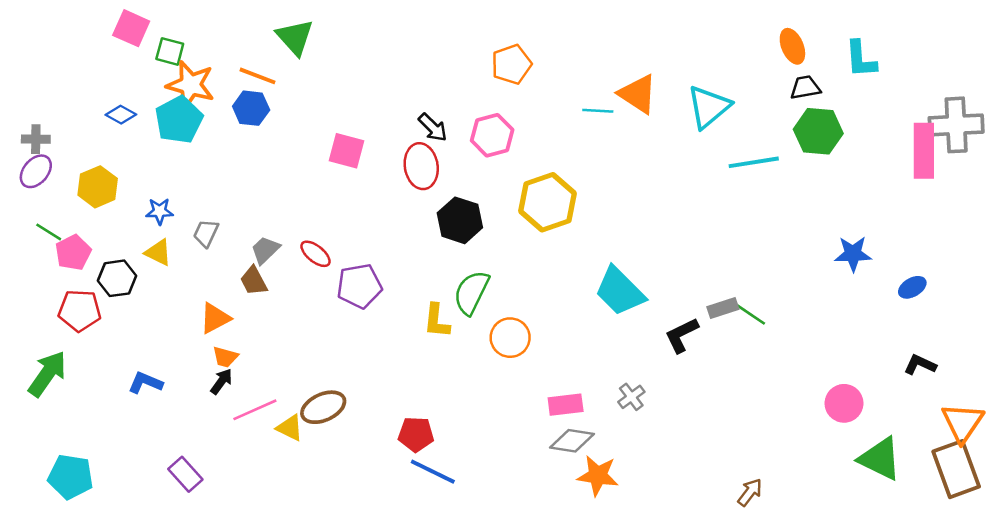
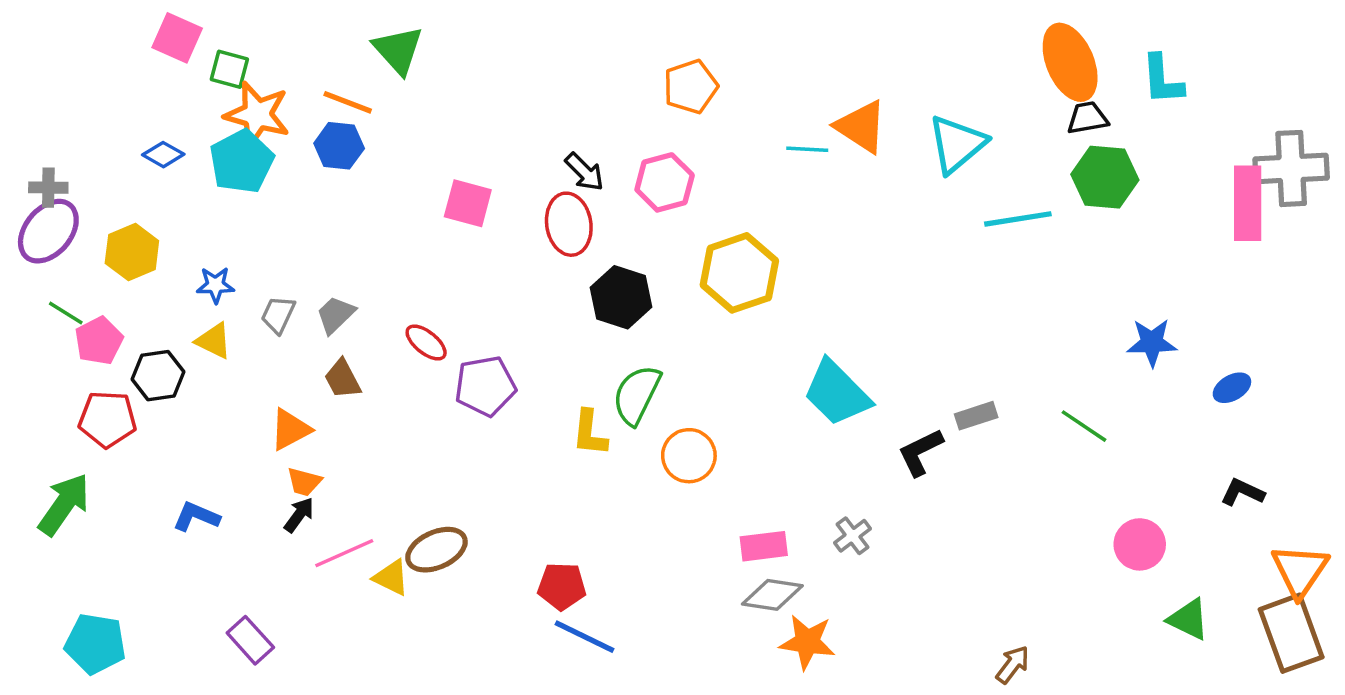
orange ellipse: (792, 46) -> (1070, 62), size x1.6
purple ellipse: (36, 171) -> (48, 231), size x1.4
gray trapezoid: (265, 250) -> (336, 315), moved
green line: (749, 313) -> (1084, 426), moved
green triangle: (880, 459) -> (1188, 619), size x0.7

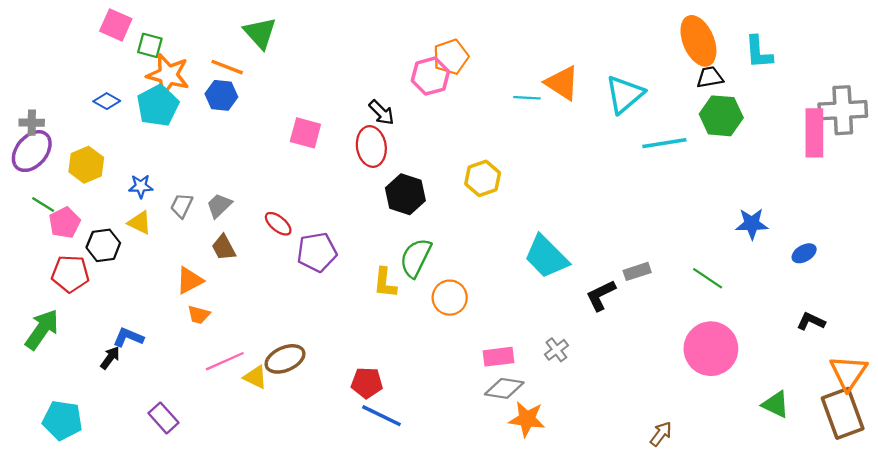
pink hexagon: (665, 182) -> (430, 76), moved
yellow hexagon: (739, 273) -> (483, 178), size x0.7
black arrow: (299, 515) -> (110, 358), moved
pink circle: (1140, 544) -> (711, 349), moved, size x1.6

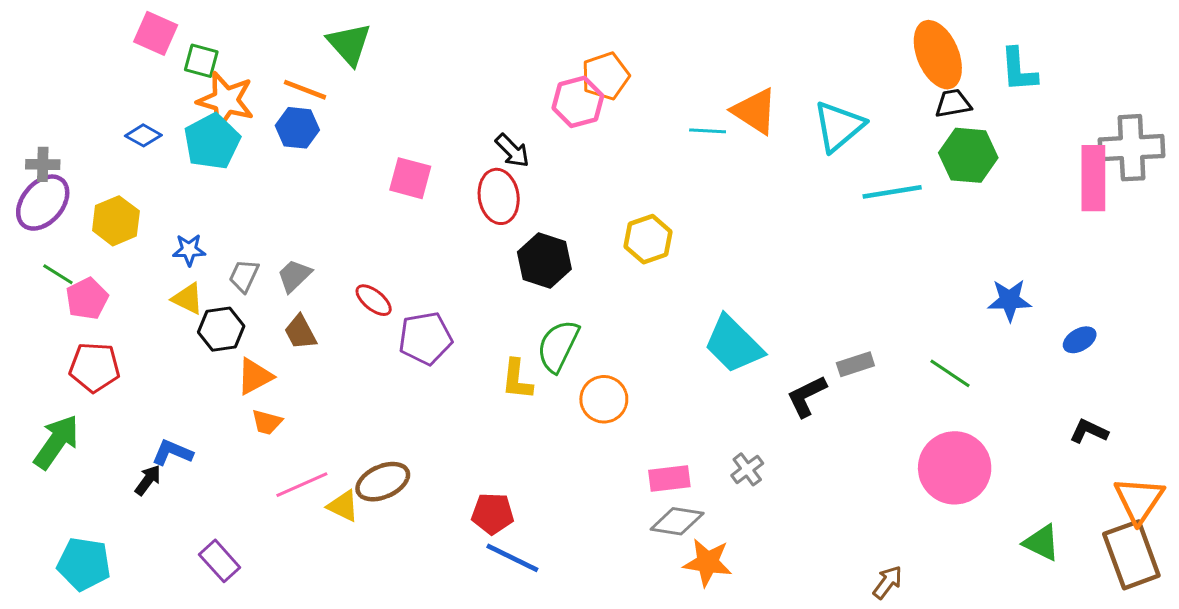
black hexagon: (103, 245) -> (221, 329), moved

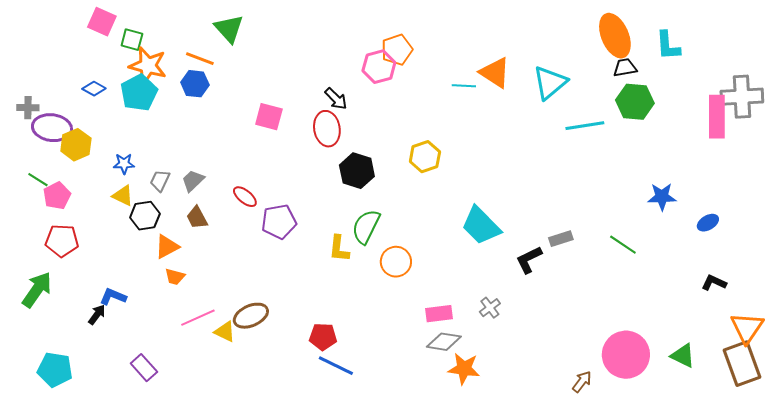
purple ellipse: (43, 203) -> (52, 128), moved, turned 57
pink circle: (955, 468) -> (626, 355), moved

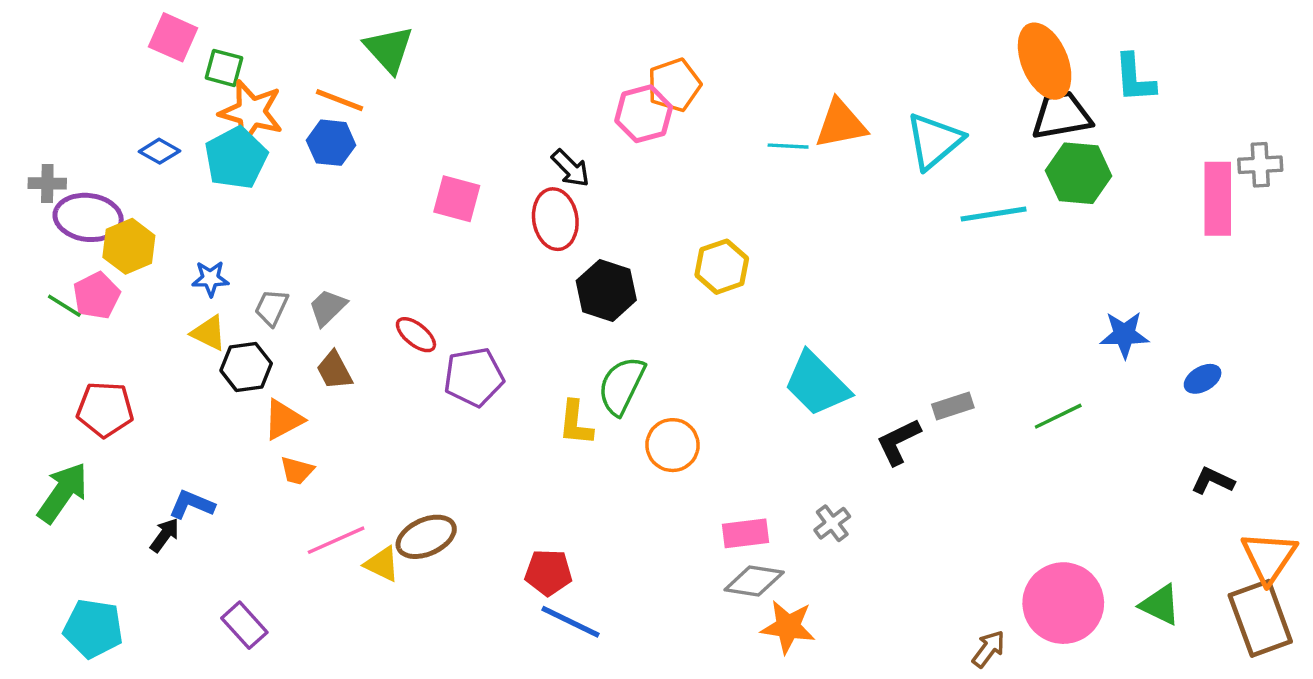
black trapezoid: (625, 68) -> (1062, 115), size x1.5
orange triangle: (495, 73) -> (841, 124), turned -44
gray cross: (742, 97) -> (1260, 165), size x0.6
pink pentagon: (57, 196) -> (97, 296), moved
green line: (623, 245) -> (1058, 416), turned -60

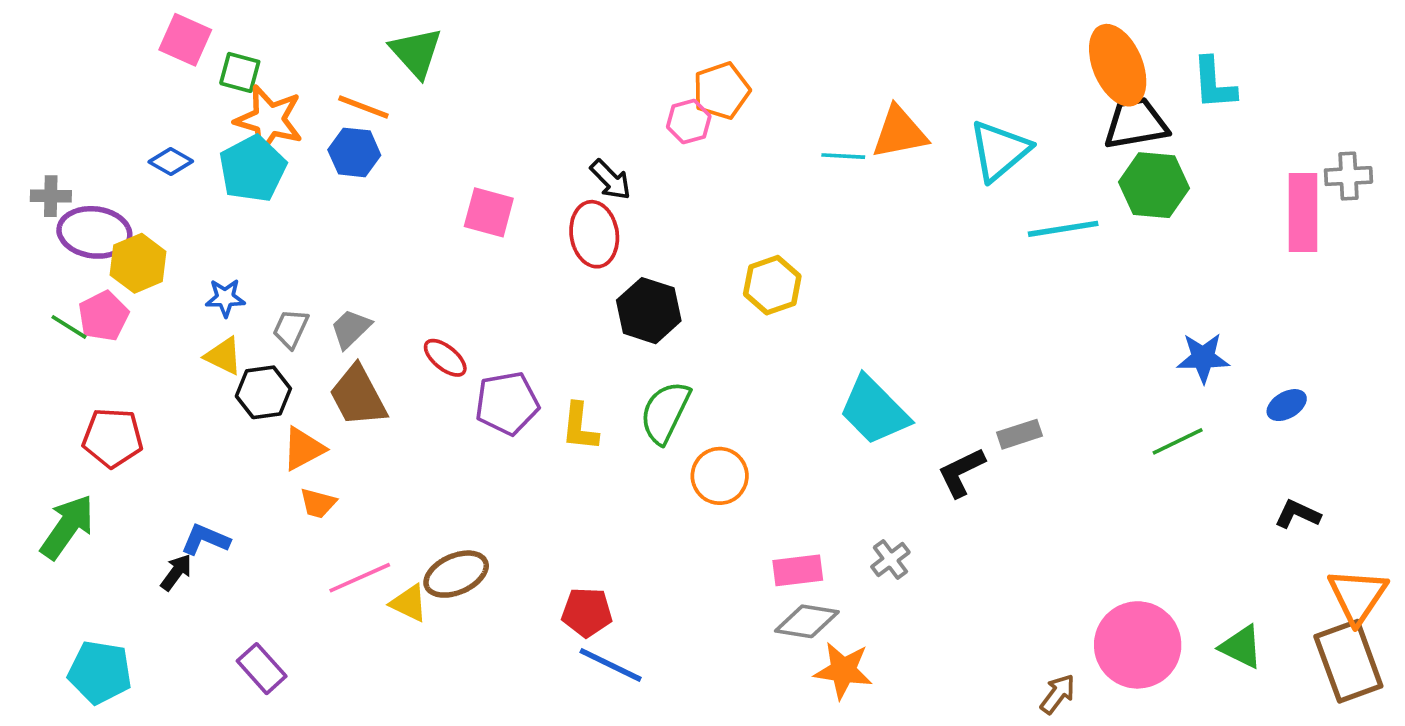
pink hexagon: (644, 114) -> (689, 122), size x0.7
brown trapezoid: (334, 370) -> (358, 396), size x1.5
green line: (1058, 416) -> (1178, 441), moved
yellow L-shape: (576, 423) -> (580, 427), moved

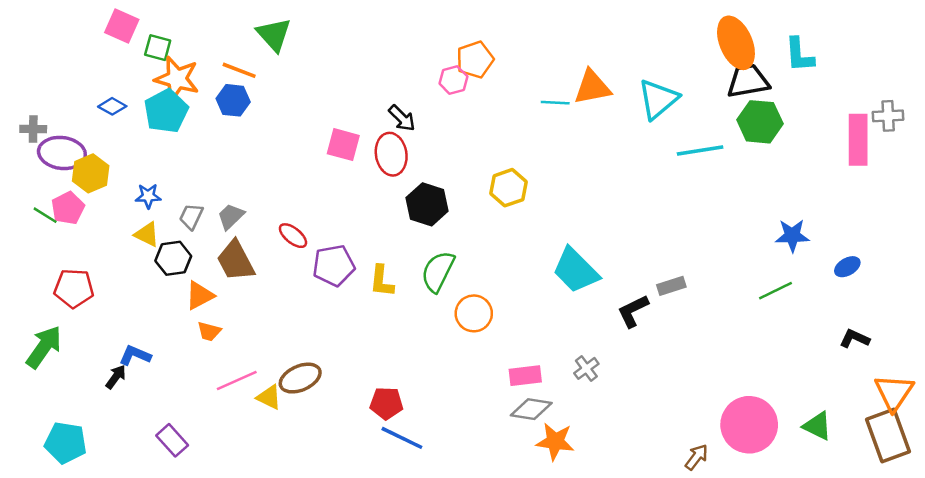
pink square: (489, 212) -> (343, 145), moved

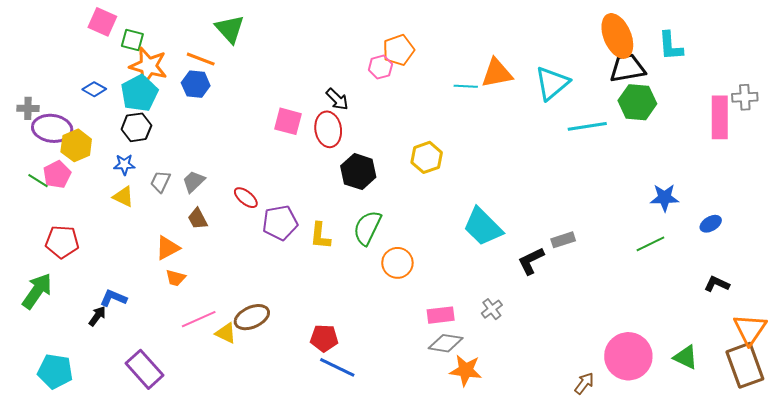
black hexagon: (173, 258) -> (136, 127), moved
brown trapezoid: (236, 261) -> (198, 219), size x0.6
purple rectangle: (172, 440) -> (144, 369), size x1.4

